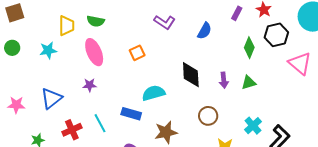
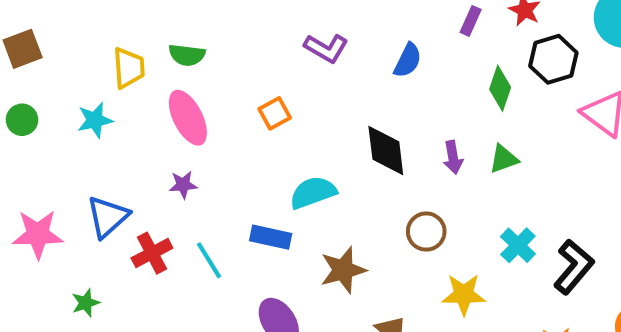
pink star: (16, 105) -> (38, 234), size x1.4
red cross: (72, 130) -> (152, 253), moved

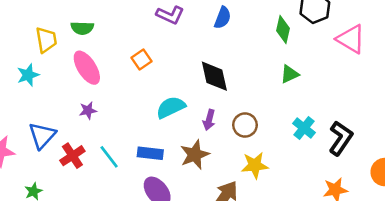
purple arrow: (453, 157) -> (209, 120), moved, turned 30
blue rectangle: (271, 237) -> (150, 153), moved
yellow star: (464, 294) -> (255, 165), moved

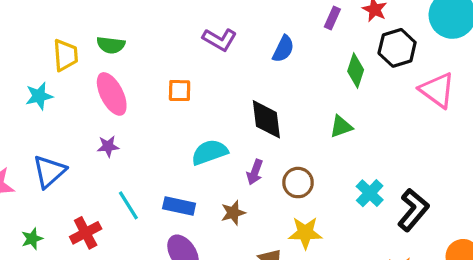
orange square: (142, 60) -> (180, 91), turned 30
green triangle: (290, 74) -> (341, 127), moved
brown star: (195, 155) -> (233, 213), size x0.7
red cross: (72, 156) -> (86, 233), moved

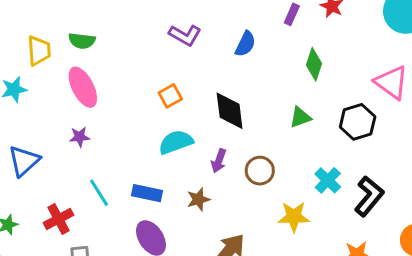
black hexagon: (397, 48) -> (358, 122), moved
orange square: (180, 91) -> (170, 96), moved, turned -30
yellow star: (305, 233) -> (294, 217), moved

